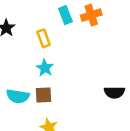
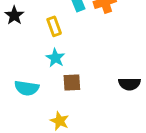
brown square: (44, 95) -> (72, 83), moved

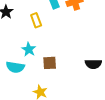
cyan star: (55, 58) -> (29, 49), moved

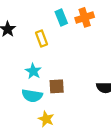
cyan semicircle: (15, 67) -> (32, 96), moved

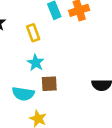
cyan star: (33, 71) -> (36, 63), moved

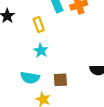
brown square: (49, 84) -> (60, 80), moved

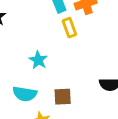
yellow rectangle: (39, 25) -> (69, 28), moved

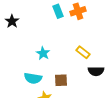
yellow rectangle: (69, 28) -> (83, 52), moved, turned -32

